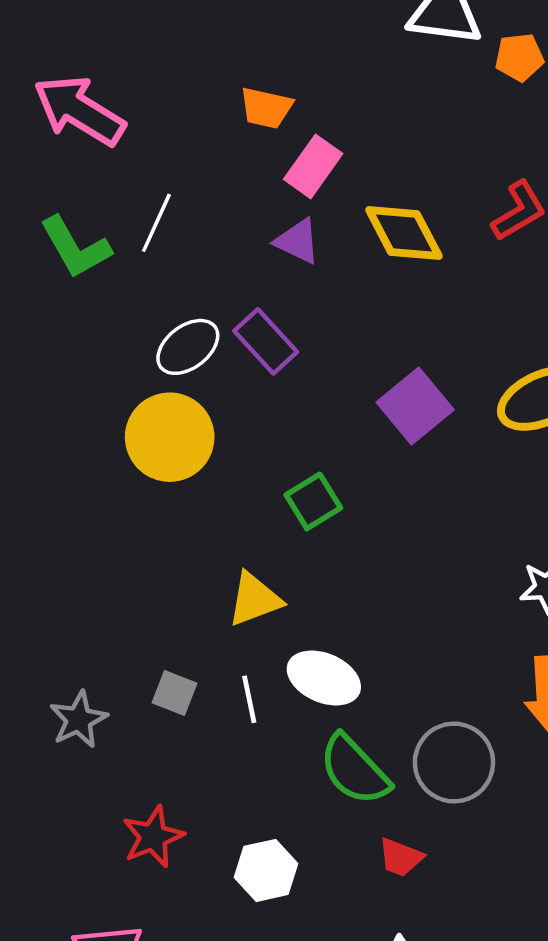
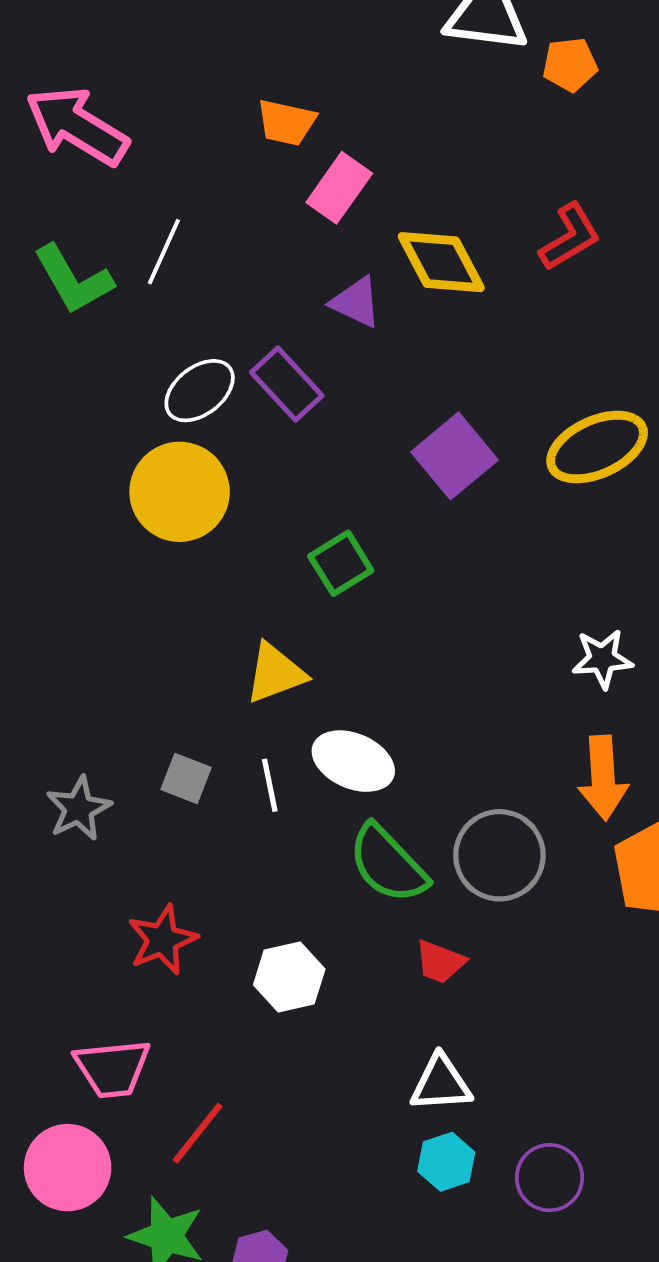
purple triangle: (298, 241) -> (356, 302), moved

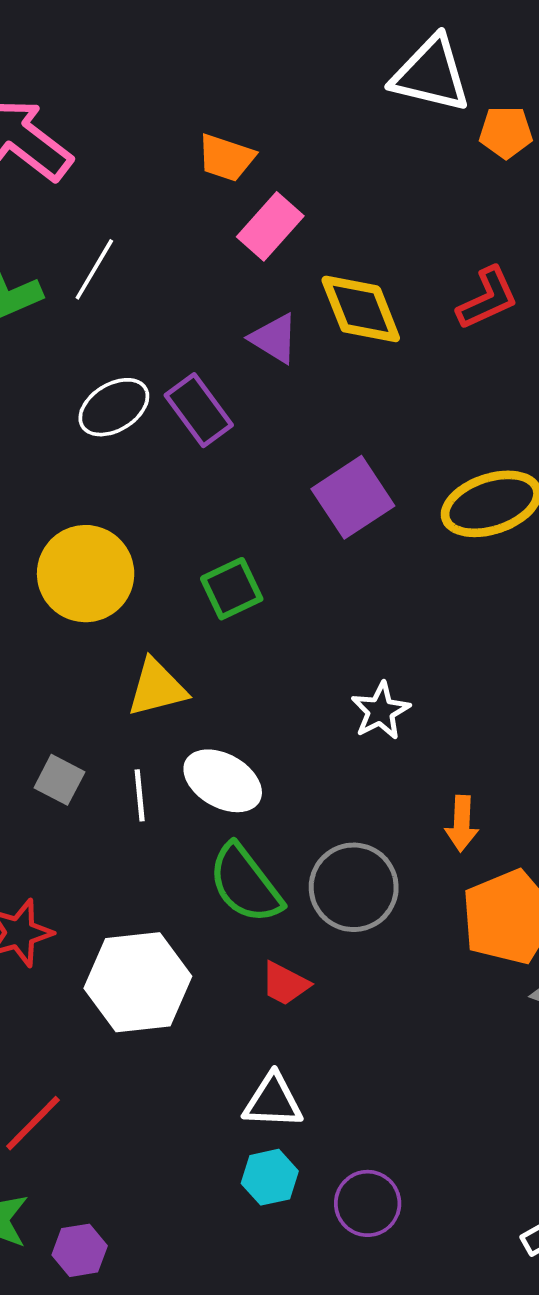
yellow circle: (180, 492) -> (86, 574), moved
white star: (602, 659) -> (380, 711), moved, turned -30
orange arrow: (603, 778) -> (462, 824), size x0.7
white hexagon: (289, 977) -> (138, 982), size x1.5

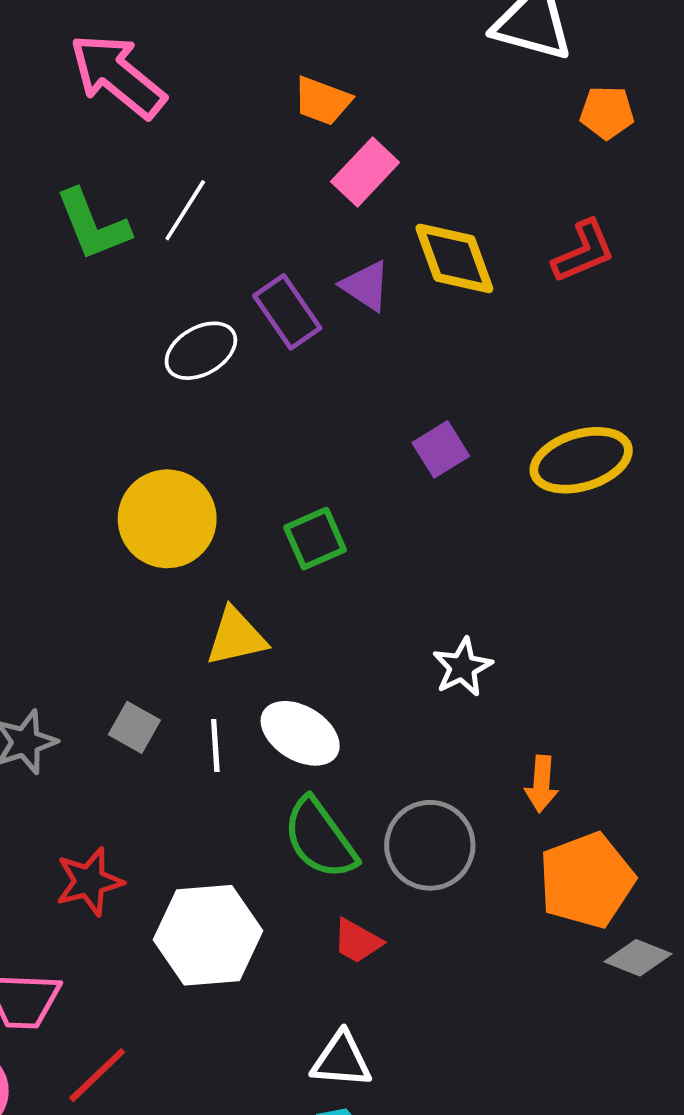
orange pentagon: (506, 132) -> (607, 112), moved
purple rectangle: (199, 410) -> (287, 312), moved
purple square: (353, 497) -> (441, 449), size x0.7

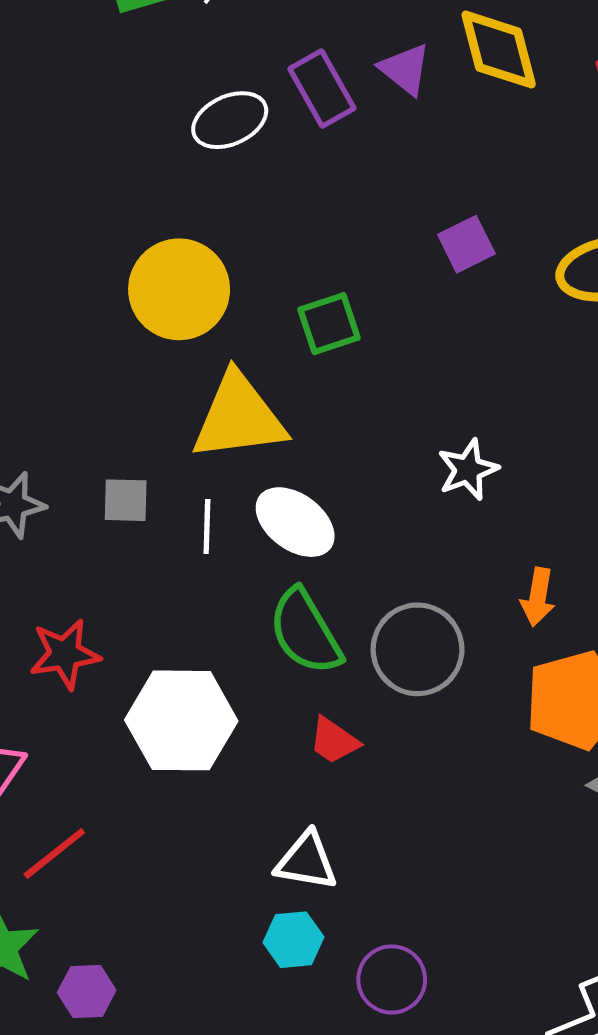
yellow triangle: (236, 637) -> (239, 417), size x1.5
gray square: (134, 727) -> (126, 500), turned -33

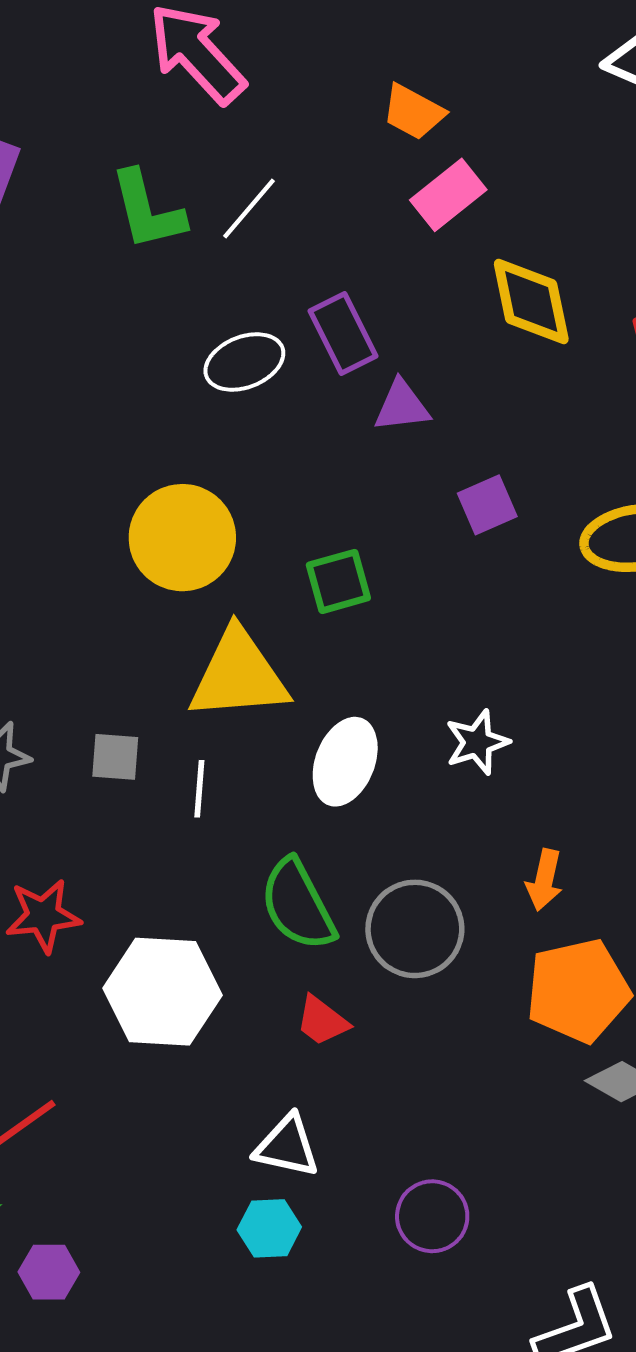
purple triangle: (405, 69) -> (402, 406), moved, turned -48
white ellipse: (295, 522) -> (345, 762), moved, turned 72
purple circle: (392, 979) -> (432, 1216), moved

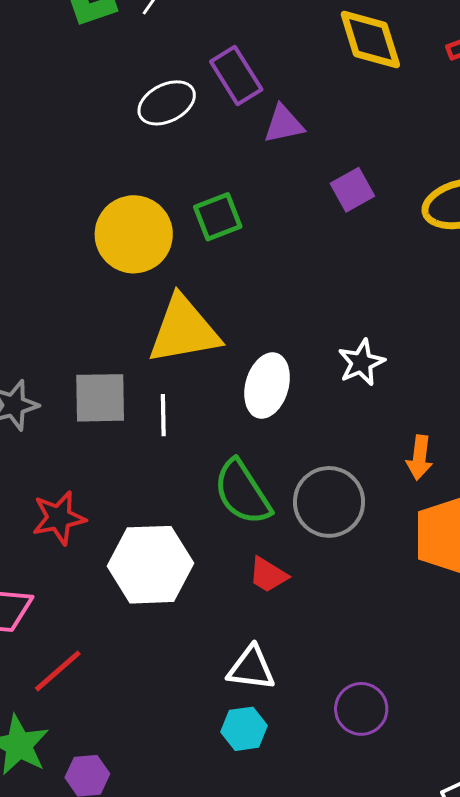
green square: (338, 581) -> (218, 217), moved
gray square: (115, 757) -> (100, 398), size x1.5

